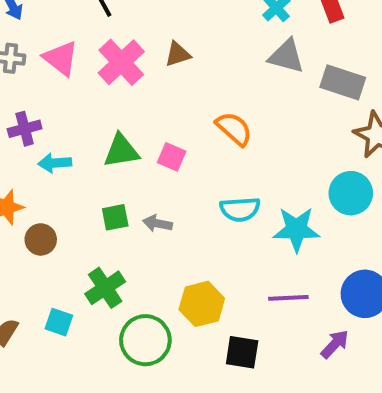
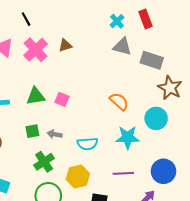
orange semicircle: (234, 129) -> (119, 101), moved
cyan semicircle: (240, 209) -> (87, 144), moved
green cross: (105, 288) -> (44, 162), moved

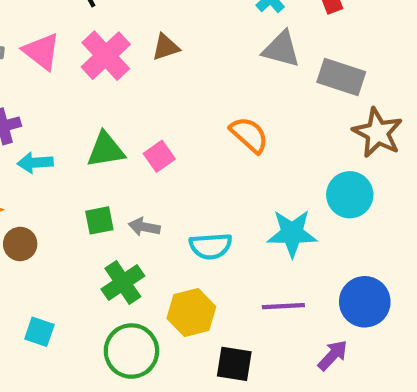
pink square: (62, 99) -> (159, 156), turned 32
orange semicircle: (119, 101) -> (249, 135), moved

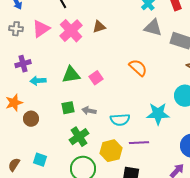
pink triangle: (42, 51) -> (41, 29), turned 48
purple line: (283, 306) -> (139, 143), moved

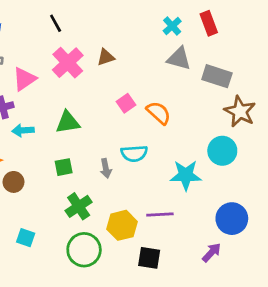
pink triangle: (41, 29) -> (24, 79), moved
pink square: (96, 78) -> (126, 103), moved
gray arrow: (89, 111) -> (106, 168), moved, turned -112
cyan semicircle: (120, 120) -> (134, 153), moved

